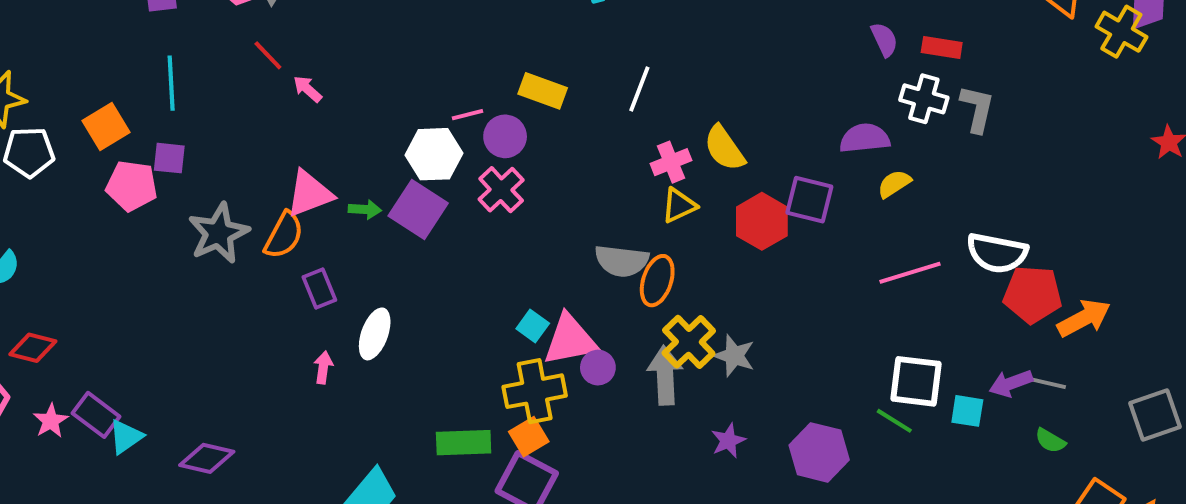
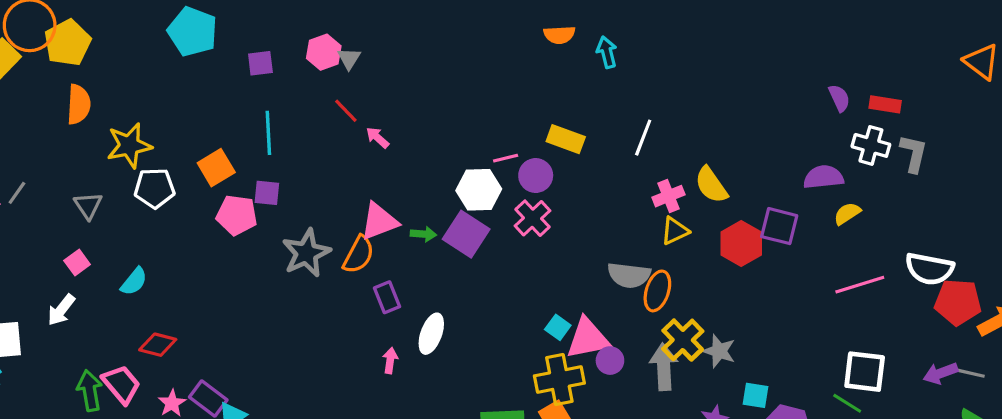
cyan square: (967, 411) -> (755, 395), moved

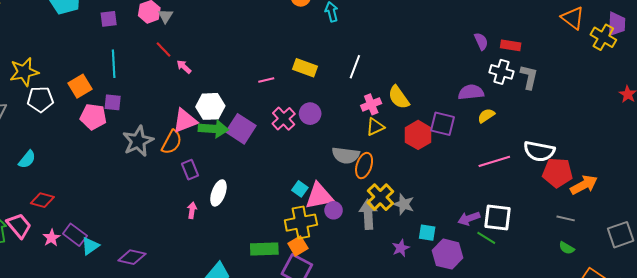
purple circle: (536, 176) -> (310, 114), moved
white hexagon: (479, 190) -> (210, 106), moved
green arrow: (423, 234) -> (213, 129), size x1.8
purple arrow: (940, 373) -> (469, 218), moved

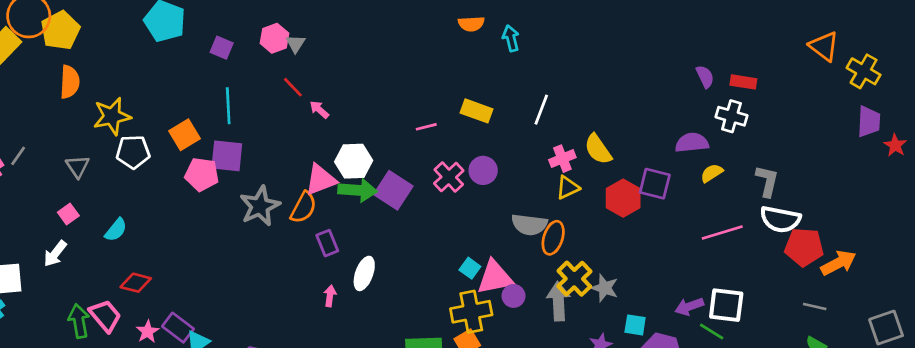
purple square: (109, 19) -> (222, 48), turned 30
purple trapezoid: (617, 24) -> (869, 122), moved
gray L-shape: (529, 77) -> (767, 181), moved
purple square: (113, 102) -> (227, 156), size x1.5

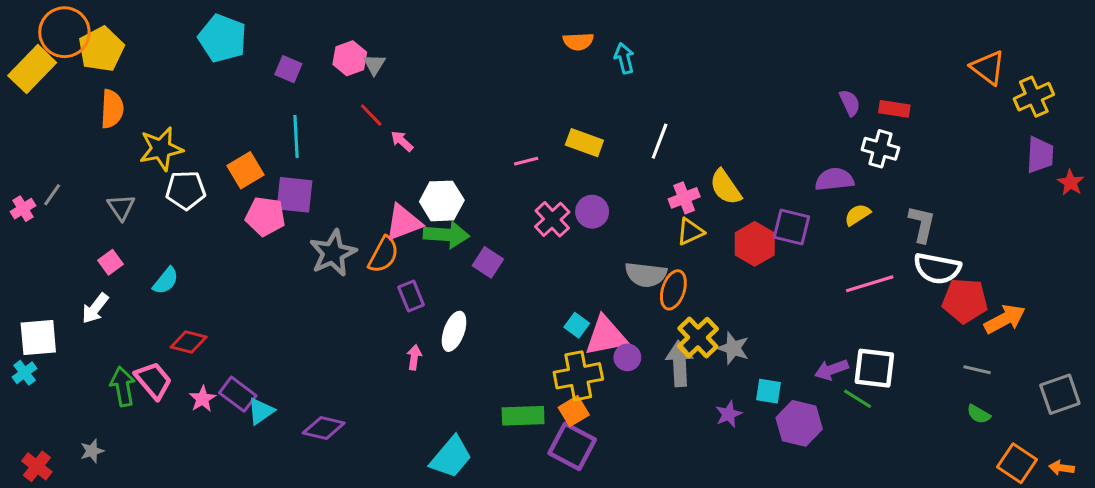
yellow cross: (864, 71) -> (1034, 97), turned 36
purple square: (393, 190) -> (488, 262), moved, size x0.7

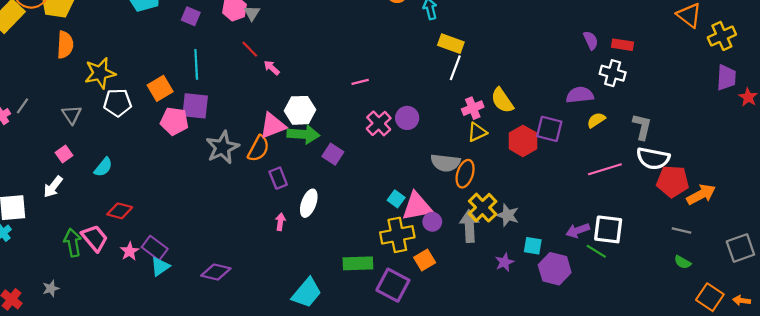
yellow rectangle: (584, 143) -> (451, 44), moved
cyan triangle: (261, 411) -> (160, 267), moved
orange square: (574, 411) -> (425, 260), moved

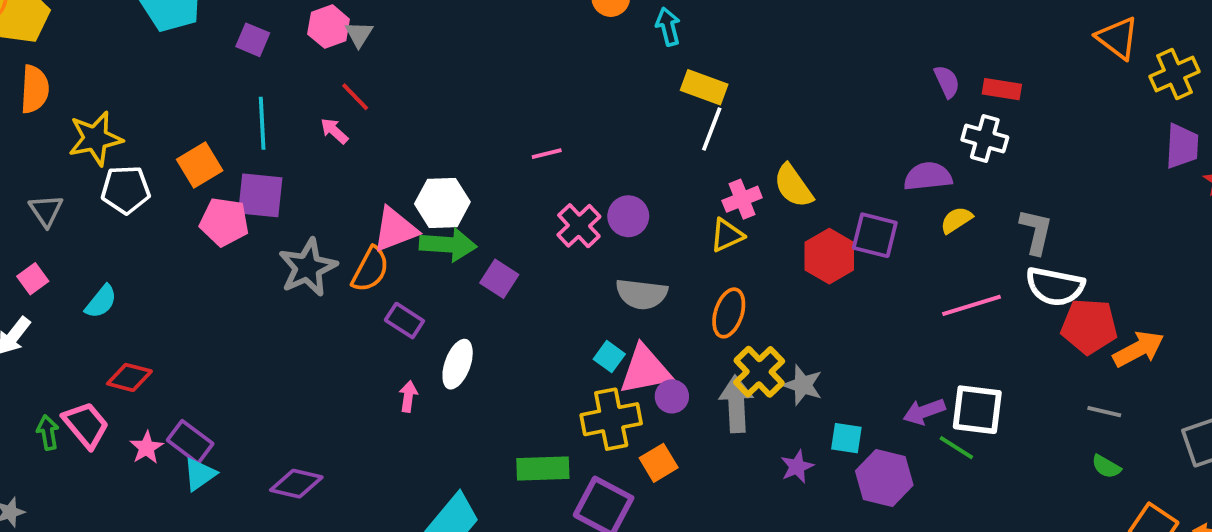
pink arrow: (272, 68) -> (334, 131), moved
yellow triangle: (477, 132) -> (727, 235), moved
gray semicircle: (445, 163) -> (642, 294), moved
purple rectangle: (278, 178) -> (404, 321), turned -35
green arrow: (73, 243) -> (48, 432), size x0.7

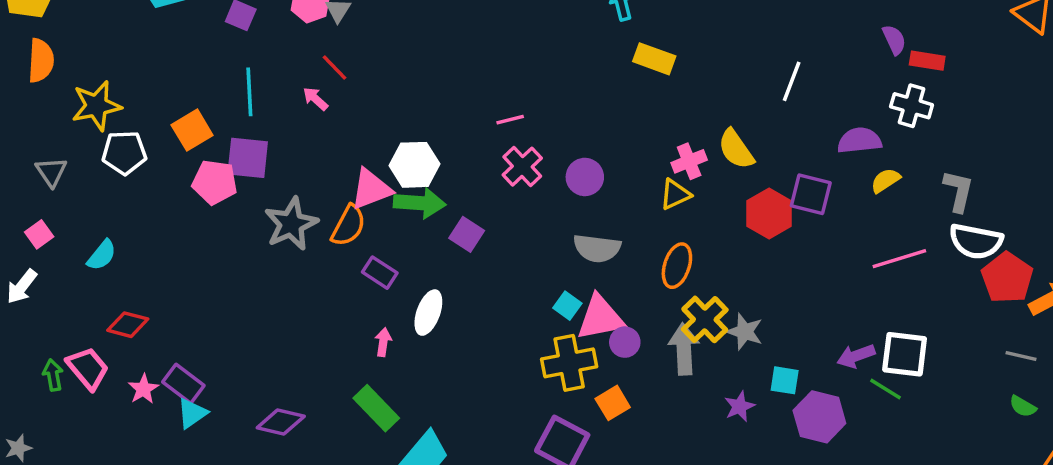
purple semicircle: (947, 82) -> (894, 40), moved
white line: (712, 129) -> (792, 81), moved
pink cross: (579, 226) -> (522, 167), moved
red pentagon: (1089, 326) -> (1007, 278), turned 30
green rectangle: (543, 468) -> (376, 408), moved, turned 48

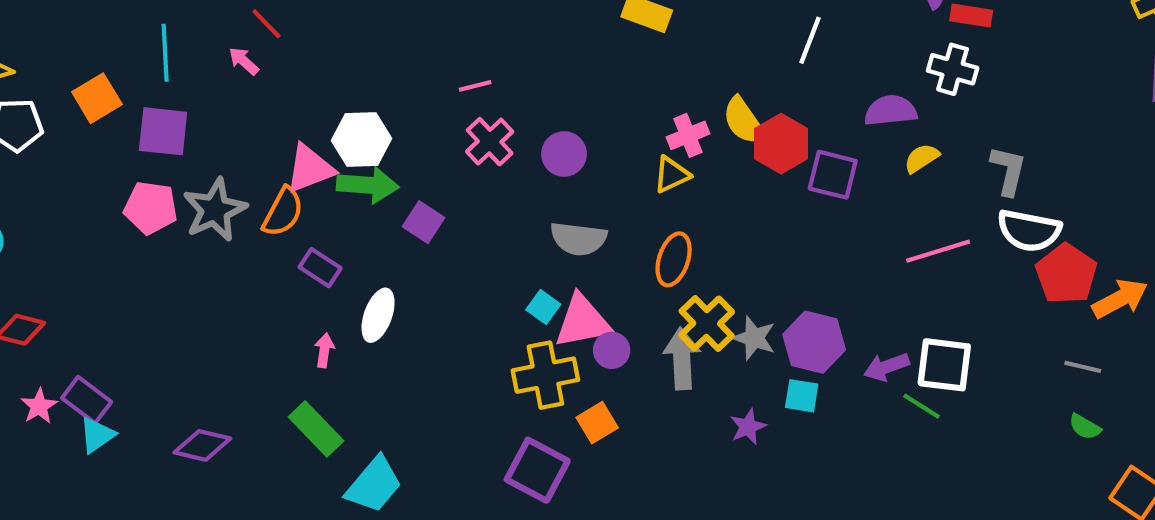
pink pentagon: (215, 182) -> (151, 208), moved
red hexagon: (769, 213) -> (781, 144), moved
purple hexagon: (819, 417) -> (814, 342), moved

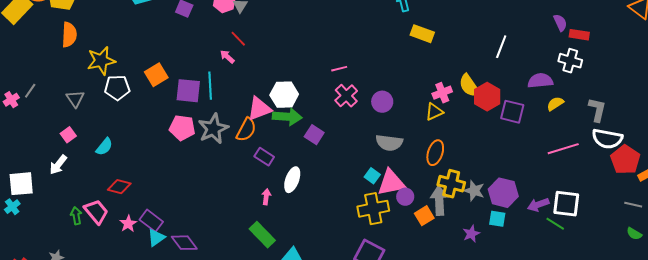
cyan line: (165, 53) -> (210, 86), moved
yellow cross: (707, 323) -> (451, 184), turned -32
orange square: (597, 423) -> (424, 216), moved
purple diamond: (202, 445) -> (184, 243), moved, turned 40

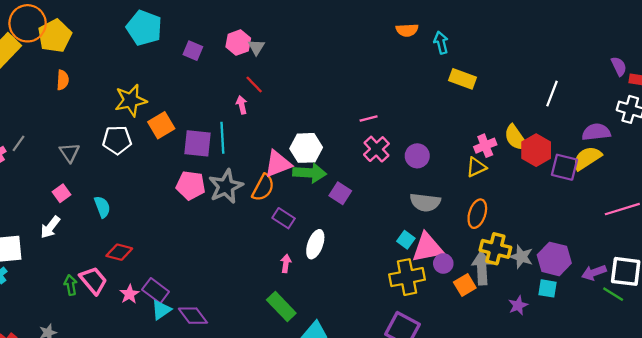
orange semicircle: (69, 35) -> (63, 80), size x0.7
pink arrow: (227, 57) -> (242, 105), turned 35
yellow star: (101, 61) -> (131, 100), moved
yellow semicircle: (555, 104) -> (587, 158), moved, size x1.5
cyan semicircle: (104, 147) -> (102, 207), turned -60

